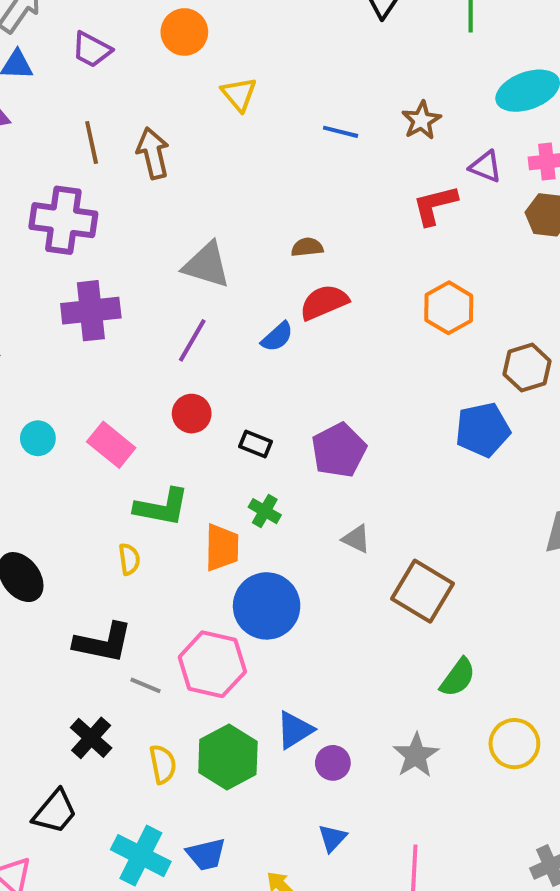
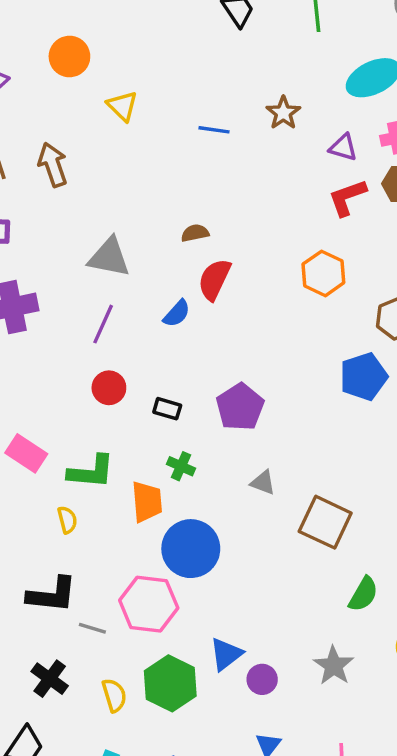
red L-shape: (435, 205) -> (347, 197), moved
red semicircle: (324, 302) -> (214, 279), turned -36
pink rectangle: (111, 445) -> (26, 453), moved

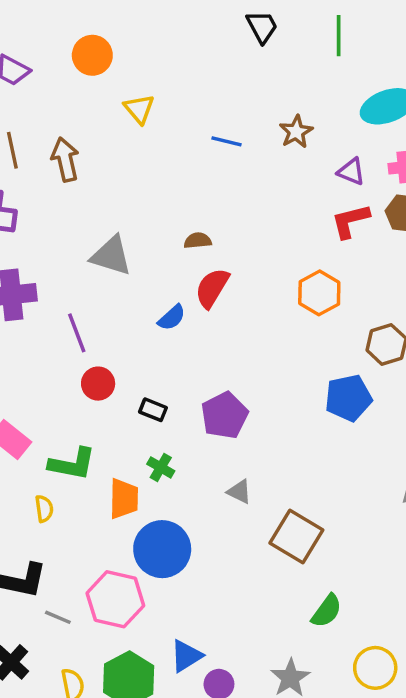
purple line: (103, 324) -> (77, 333), moved, turned -51

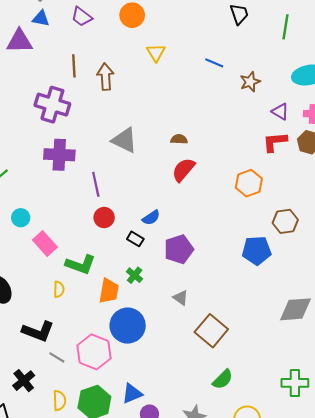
blue line: (227, 141) -> (214, 63), moved
blue semicircle: (172, 318) -> (151, 218), moved

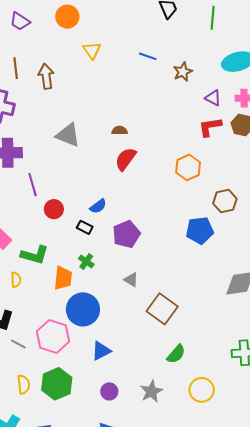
purple line: (96, 184) -> (33, 185), moved
blue triangle: (132, 393) -> (101, 351), moved

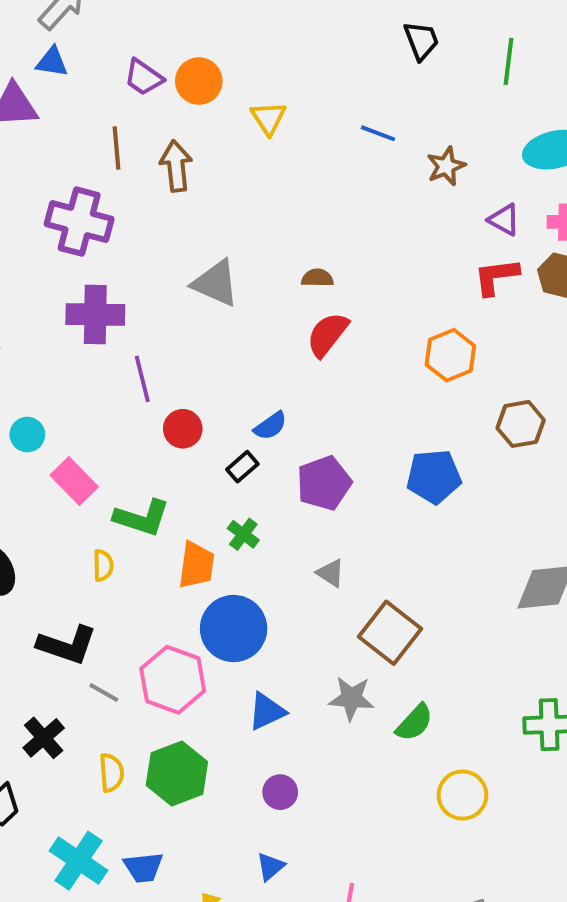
orange circle: (67, 17) -> (199, 81), moved
purple trapezoid: (20, 21) -> (144, 77), moved
black rectangle: (85, 227) -> (242, 467), turned -70
blue pentagon: (200, 230) -> (434, 477), moved
gray star: (151, 391) -> (351, 698), moved, turned 30

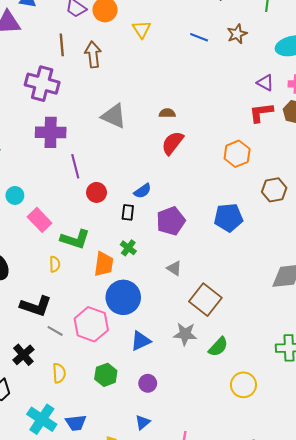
brown star: (446, 166) -> (237, 34), moved
black rectangle: (242, 467) -> (128, 212), turned -42
green hexagon: (177, 774) -> (106, 375), moved, size x0.7

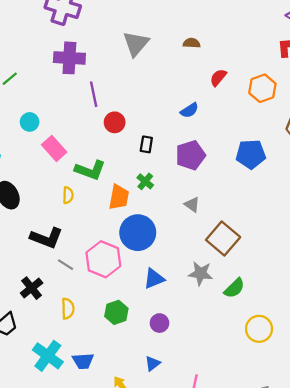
gray triangle: (114, 116) -> (136, 44), turned 44
red semicircle: (173, 143) -> (218, 77), moved, size x0.7
blue semicircle: (143, 191) -> (189, 110), moved

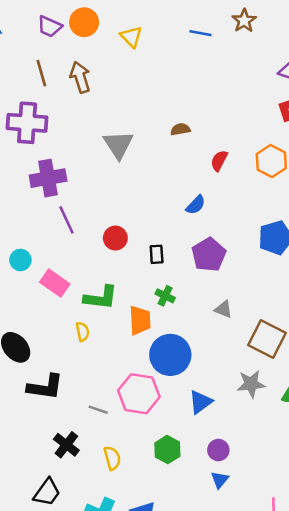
purple line: (94, 94) -> (67, 220), moved
black L-shape: (46, 238) -> (45, 387), moved
blue triangle: (152, 363) -> (220, 480), moved

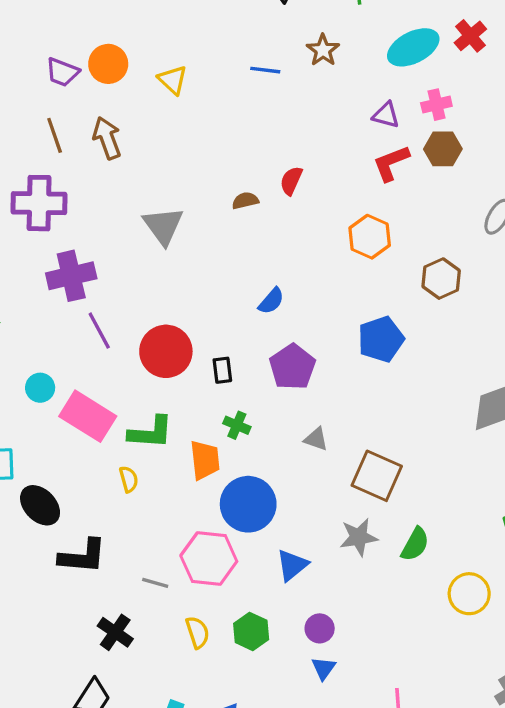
red semicircle: (219, 161) -> (291, 181), moved
red circle: (115, 238) -> (166, 351), size x1.6
pink rectangle: (55, 283) -> (88, 416), size x1.4
yellow semicircle: (112, 458) -> (198, 632), moved

